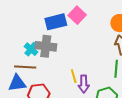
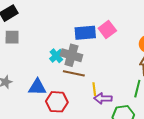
brown line: (25, 67) -> (74, 73), moved
purple arrow: (84, 84) -> (103, 98), turned 84

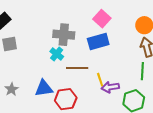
blue rectangle: (85, 33) -> (98, 41), moved
gray cross: (71, 55) -> (64, 35), moved

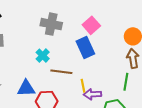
gray cross: (64, 35) -> (51, 24), moved
blue rectangle: (98, 41) -> (85, 48), turned 75

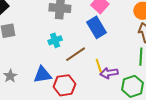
cyan cross: (43, 56) -> (55, 40), turned 32
brown line: (61, 72) -> (76, 54), turned -35

